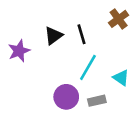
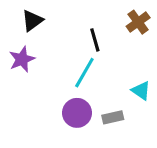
black triangle: (53, 36) -> (32, 21), moved
cyan line: (88, 67) -> (84, 73), moved

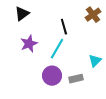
purple star: (22, 59) -> (29, 44), moved
cyan triangle: (141, 91) -> (95, 61), turned 40

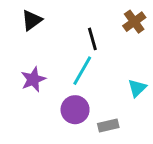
purple star: (29, 44) -> (33, 79), moved
gray rectangle: (76, 79) -> (108, 126), moved

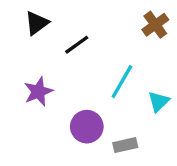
black line: (92, 39) -> (77, 45), moved, turned 70
cyan line: (82, 71) -> (122, 82), moved

